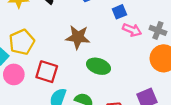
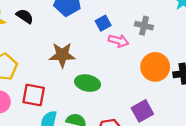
gray cross: (158, 30) -> (144, 26), moved

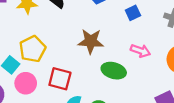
pink arrow: (118, 41) -> (140, 51), moved

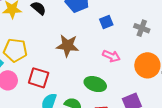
yellow pentagon: (32, 49) -> (15, 50), turned 30
green ellipse: (114, 71) -> (95, 84), moved

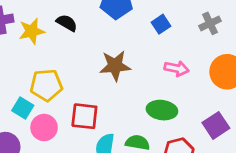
gray cross: (142, 28) -> (210, 23), turned -35

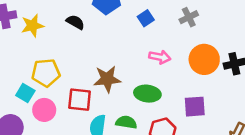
black semicircle: (67, 23) -> (75, 22), moved
brown star: (115, 66) -> (107, 79), moved
purple square: (216, 125) -> (195, 107), turned 30

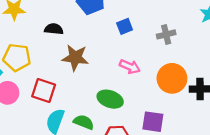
black semicircle: (75, 22) -> (54, 29), moved, turned -36
brown star: (107, 79) -> (75, 58), moved

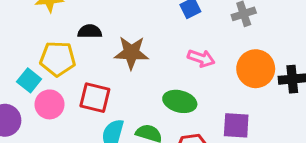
black semicircle: (54, 29) -> (90, 31), moved

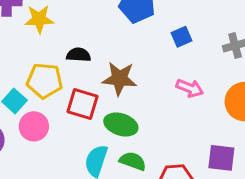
red square: (95, 98) -> (83, 104), moved
green ellipse: (180, 101) -> (121, 124), moved

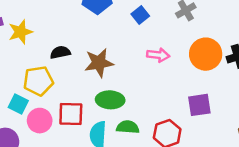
red square: (83, 104) -> (71, 114), moved

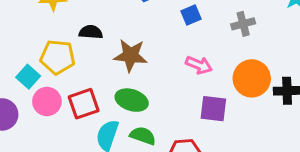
purple square: (199, 105) -> (213, 109), moved
red square: (71, 114) -> (84, 104), turned -36

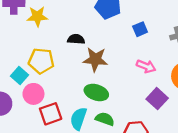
black semicircle: (91, 32) -> (76, 39), moved
red square: (84, 104) -> (51, 114), moved
purple square: (213, 109) -> (157, 99), turned 36

